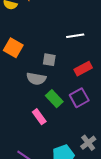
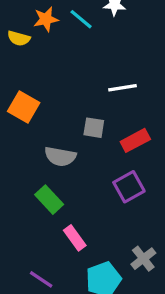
gray square: (49, 60) -> (94, 128), moved
green rectangle: (54, 99) -> (49, 200), moved
pink rectangle: (39, 117) -> (75, 238), moved

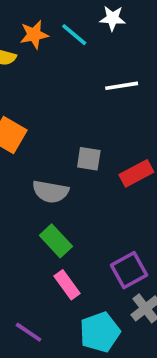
white line: (123, 88) -> (122, 86), moved
purple square: (129, 187) -> (129, 270), moved
green rectangle: (49, 200) -> (56, 241), moved

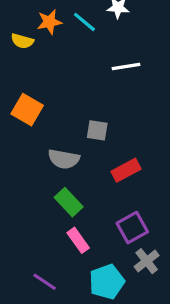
red rectangle: (136, 173) -> (126, 170), moved

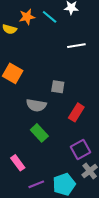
red rectangle: (126, 170) -> (76, 112), turned -30
pink rectangle: (78, 240) -> (18, 163), moved
purple line: (45, 282) -> (36, 184), moved, turned -56

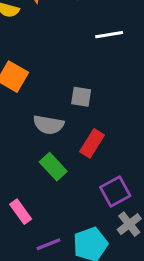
red rectangle: (76, 112) -> (92, 143), moved

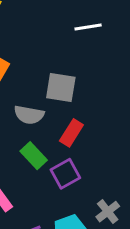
gray square: (81, 97) -> (61, 88), size x1.5
purple square: (115, 191) -> (65, 174), moved

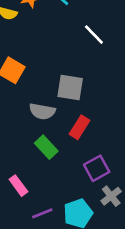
white line: (88, 27) -> (94, 35), turned 55
purple square: (65, 174) -> (97, 168), moved

